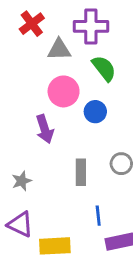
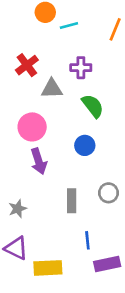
purple cross: (91, 26) -> (81, 68), size x0.7
pink circle: (64, 91) -> (32, 127), moved

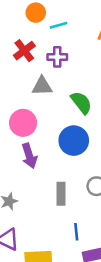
red cross: (27, 65) -> (24, 51), moved
purple cross: (81, 68) -> (57, 57), moved
blue circle: (85, 145) -> (74, 141), size x1.5

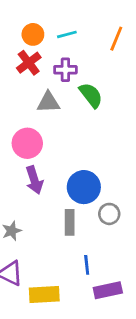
orange circle: (36, 13) -> (33, 34), moved
green semicircle: (81, 103) -> (91, 95), moved
blue circle: (74, 141) -> (84, 187), moved

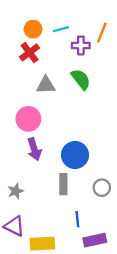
purple cross: (65, 70) -> (81, 45), moved
gray circle: (109, 214) -> (102, 188), moved

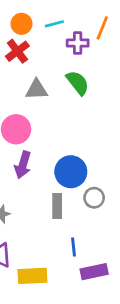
purple arrow: (34, 149) -> (23, 165), turned 35
gray circle: (102, 188) -> (94, 198), moved

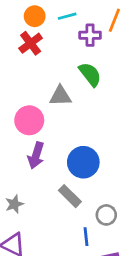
gray triangle: (37, 90) -> (60, 96), moved
gray circle: (94, 198) -> (106, 215), moved
gray rectangle: (57, 206) -> (70, 196), turned -45

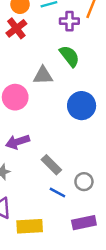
purple arrow: (36, 155) -> (18, 142), moved, turned 55
blue circle: (83, 162) -> (82, 106), moved
blue line: (86, 237) -> (57, 192), moved, turned -56

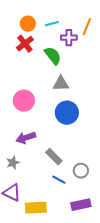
green semicircle: (69, 56) -> (53, 56), moved
gray triangle: (43, 75) -> (61, 84), moved
blue circle: (82, 106) -> (67, 113), moved

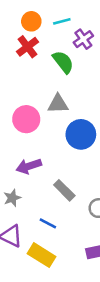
purple cross: (69, 38) -> (83, 39), turned -35
gray triangle: (61, 84) -> (58, 104), moved
blue line: (59, 180) -> (48, 223), moved
yellow rectangle: (36, 208) -> (41, 255), turned 35

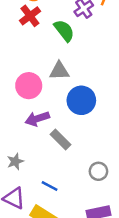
purple arrow: (29, 166) -> (37, 119), moved
gray rectangle: (64, 190) -> (61, 139), moved

